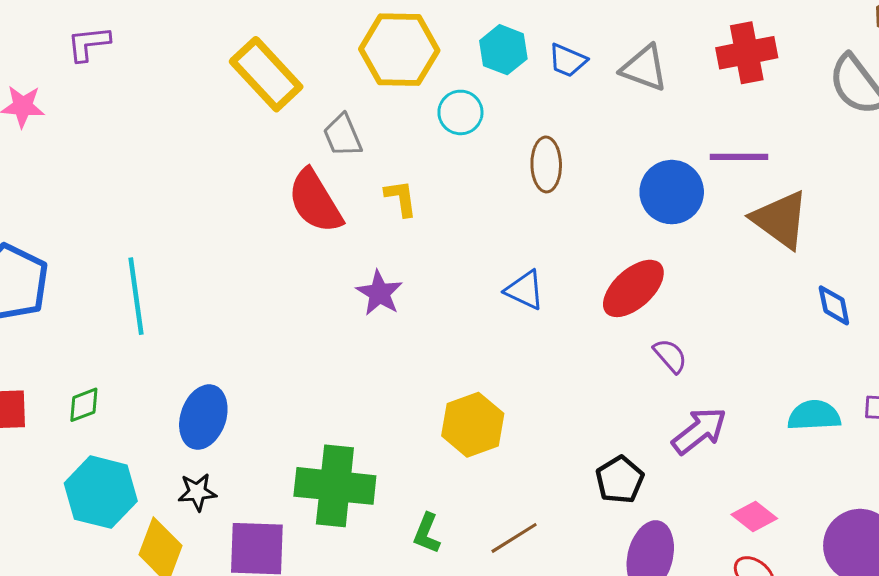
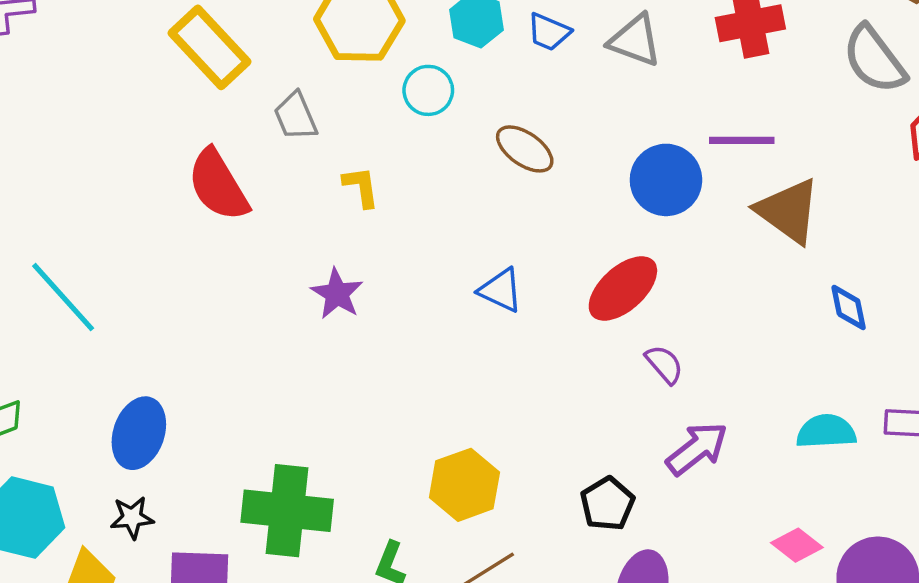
brown ellipse: (546, 164) -> (525, 149), turned -54
red semicircle: (315, 201) -> (218, 185), moved
cyan line: (136, 296) -> (63, 297), turned -34
yellow hexagon: (473, 425) -> (464, 485), moved
pink diamond: (754, 517) -> (797, 545), moved

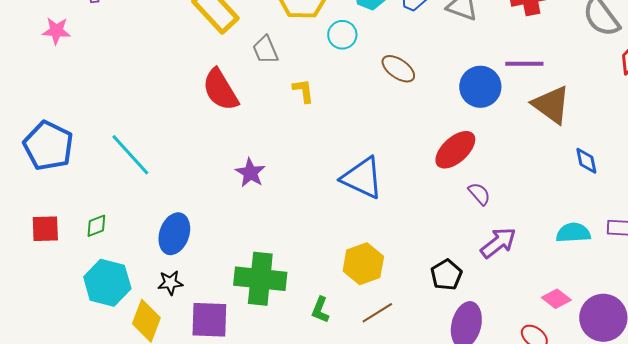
blue triangle: (501, 290) -> (362, 178), moved, size x1.6
purple star: (337, 294) -> (250, 173), moved

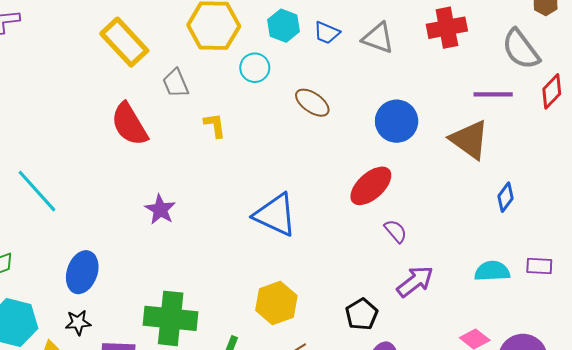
purple line: (524, 64) -> (493, 94), moved
blue diamond: (586, 161) -> (505, 197), turned 48

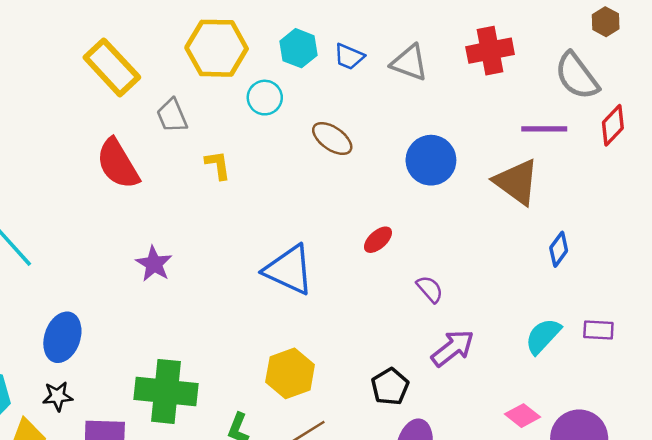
red ellipse: (371, 186) -> (378, 240), moved, size x0.6
cyan semicircle: (492, 271) -> (543, 336), turned -44

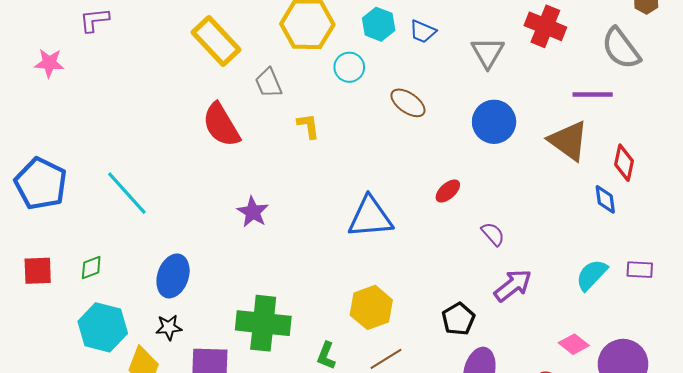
red cross: (490, 51) -> (545, 26), turned 33
gray triangle: (409, 63) -> (488, 53), moved, turned 40
red diamond: (613, 125) -> (624, 163), moved, turned -32
blue diamond: (559, 249) -> (605, 199), turned -44
blue triangle: (289, 270) -> (370, 217), turned -30

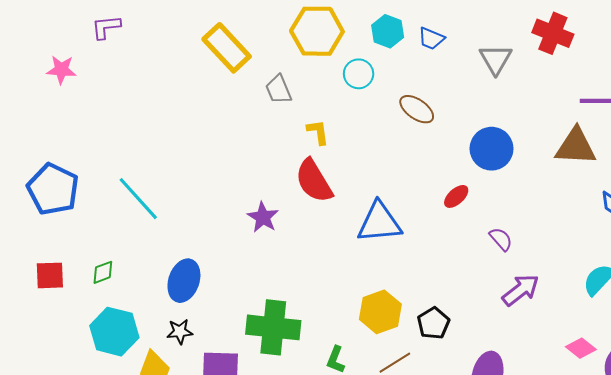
blue circle: (494, 122) -> (492, 149), moved
red semicircle: (221, 125) -> (314, 181), moved
brown triangle: (568, 141) -> (576, 147), turned -33
black pentagon: (458, 319) -> (433, 323), moved

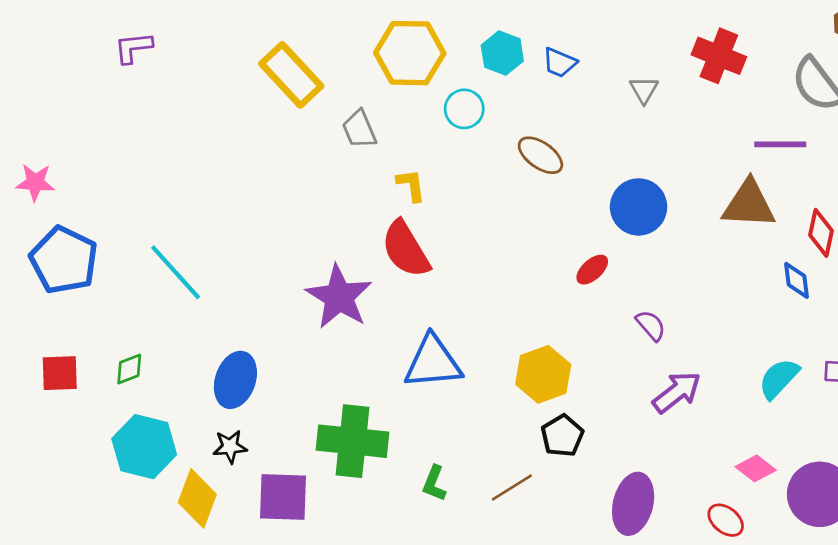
gray triangle: (496, 59) -> (644, 90), size x0.7
pink star: (61, 70) -> (35, 182), moved
purple star: (263, 217) -> (339, 297), size x1.6
blue triangle: (379, 222) -> (433, 362), moved
yellow hexagon: (380, 312) -> (543, 374), moved

